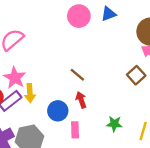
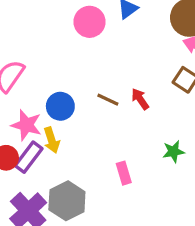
red arrow: (81, 100) -> (140, 99), moved
blue circle: (58, 111) -> (60, 106), moved

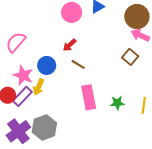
red arrow: (140, 99) -> (69, 45), moved, turned -104
yellow arrow: (52, 140) -> (39, 87), turned 35
pink rectangle: (124, 173) -> (89, 97), moved, size x1.6

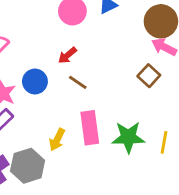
yellow arrow: (39, 87) -> (57, 140), moved
green star: (117, 103) -> (128, 137), size x1.6

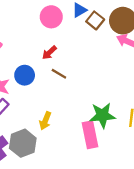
brown square: (149, 76) -> (95, 20), moved
pink rectangle: (90, 128) -> (90, 135), moved

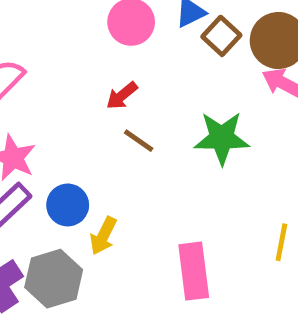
blue circle: (25, 75) -> (68, 205), moved
green star: (102, 115) -> (222, 138), moved

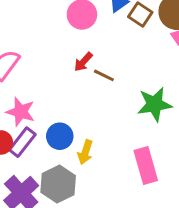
green star: (222, 138) -> (155, 104), moved
brown line: (139, 141) -> (104, 75), moved

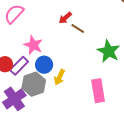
green star: (155, 104) -> (109, 51), turned 30
pink star: (21, 112) -> (33, 45), moved
gray hexagon: (58, 184) -> (34, 84), moved

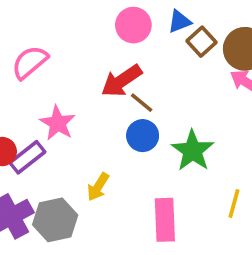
red arrow: (65, 18) -> (121, 81), size x1.6
blue circle: (44, 65) -> (143, 136), moved
gray hexagon: (34, 84) -> (55, 220), moved

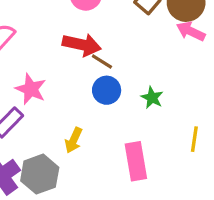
red arrow: (121, 81) -> (82, 45), turned -126
green star: (193, 151) -> (152, 98), size x0.6

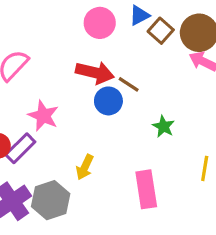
brown line: (102, 61) -> (129, 84), moved
blue circle: (107, 90) -> (108, 101), moved

